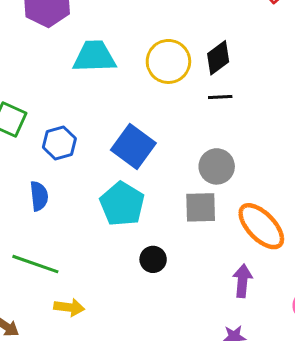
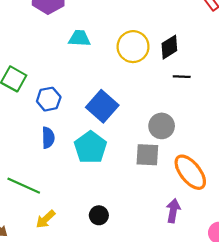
cyan trapezoid: (94, 56) -> (80, 38), size x0.7
black line: (220, 97) -> (182, 77), moved
blue semicircle: (39, 196) -> (48, 138), moved
black circle: (153, 259) -> (99, 215), moved
yellow arrow: (69, 307) -> (46, 219), turned 125

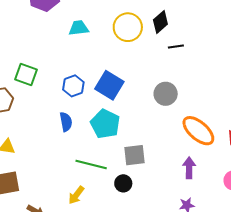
blue hexagon: (49, 99) -> (73, 86), moved
gray square: (147, 155) -> (135, 155), moved
green line: (24, 186) -> (91, 164), moved

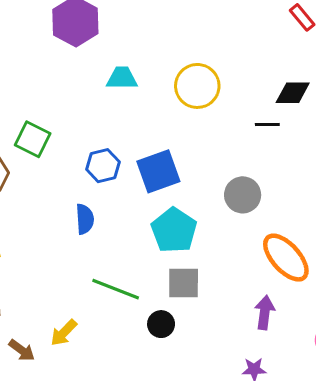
black diamond: (160, 22) -> (293, 93), moved, turned 35
blue square: (109, 85) -> (158, 171), turned 32
cyan pentagon: (105, 124) -> (174, 230), moved
yellow arrow: (76, 195) -> (64, 333), moved

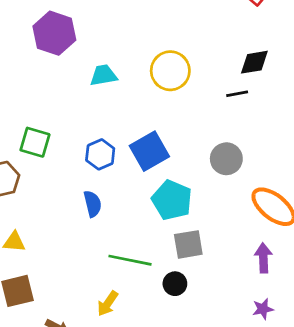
yellow arrow: (64, 333) -> (108, 304), moved

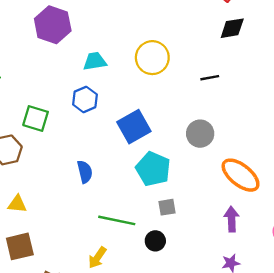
black diamond: (254, 62) -> (232, 28), moved
blue hexagon: (100, 154) -> (85, 99), moved
gray square: (188, 244) -> (167, 207), size x0.7

